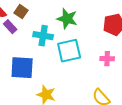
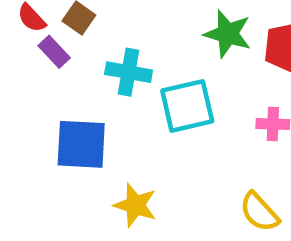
green star: (67, 19) -> (228, 34), moved

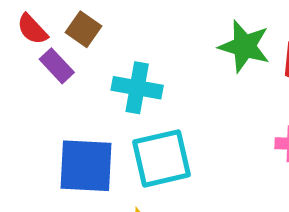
cyan square: (187, 106) -> (161, 158), moved

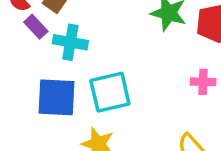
cyan cross: (137, 88) -> (70, 42), moved

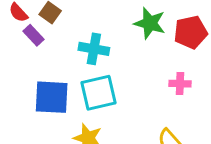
cyan cross: (70, 42) -> (94, 49), moved

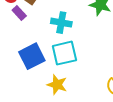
blue square: (52, 97) -> (32, 56), turned -30

